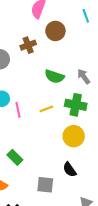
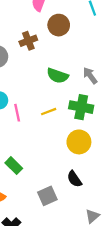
gray square: (45, 185) -> (47, 196), turned -30

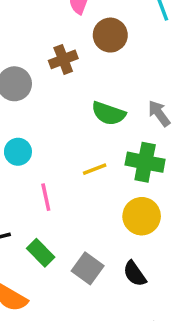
pink line: (17, 113) -> (46, 197), moved
gray square: (47, 196) -> (88, 268), moved, turned -30

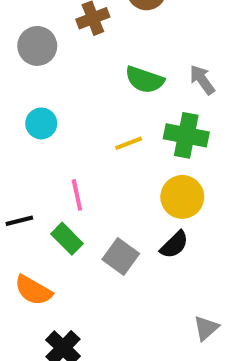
pink line: (46, 197) -> (77, 195), moved
black semicircle: (135, 274) -> (174, 245), moved, turned -100

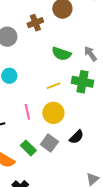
yellow circle: (182, 197) -> (53, 113), moved
green rectangle: (67, 239) -> (28, 148), moved

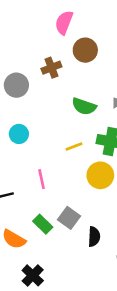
yellow circle: (53, 113) -> (100, 175), moved
black semicircle: (76, 137) -> (94, 237), moved, turned -42

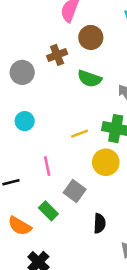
green semicircle: (84, 106) -> (90, 79), moved
gray square: (69, 218) -> (75, 191), moved

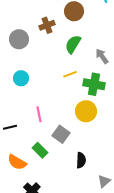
green semicircle: (90, 79) -> (73, 44), turned 102
yellow line: (80, 134) -> (70, 74), moved

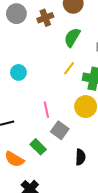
gray circle: (19, 39) -> (16, 14), moved
yellow line: (70, 74) -> (69, 68), turned -32
pink line: (39, 114) -> (46, 110), moved

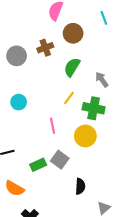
gray circle: (16, 14) -> (17, 56), moved
pink line: (46, 110) -> (52, 126), moved
green rectangle: (38, 147) -> (38, 165), moved, turned -70

